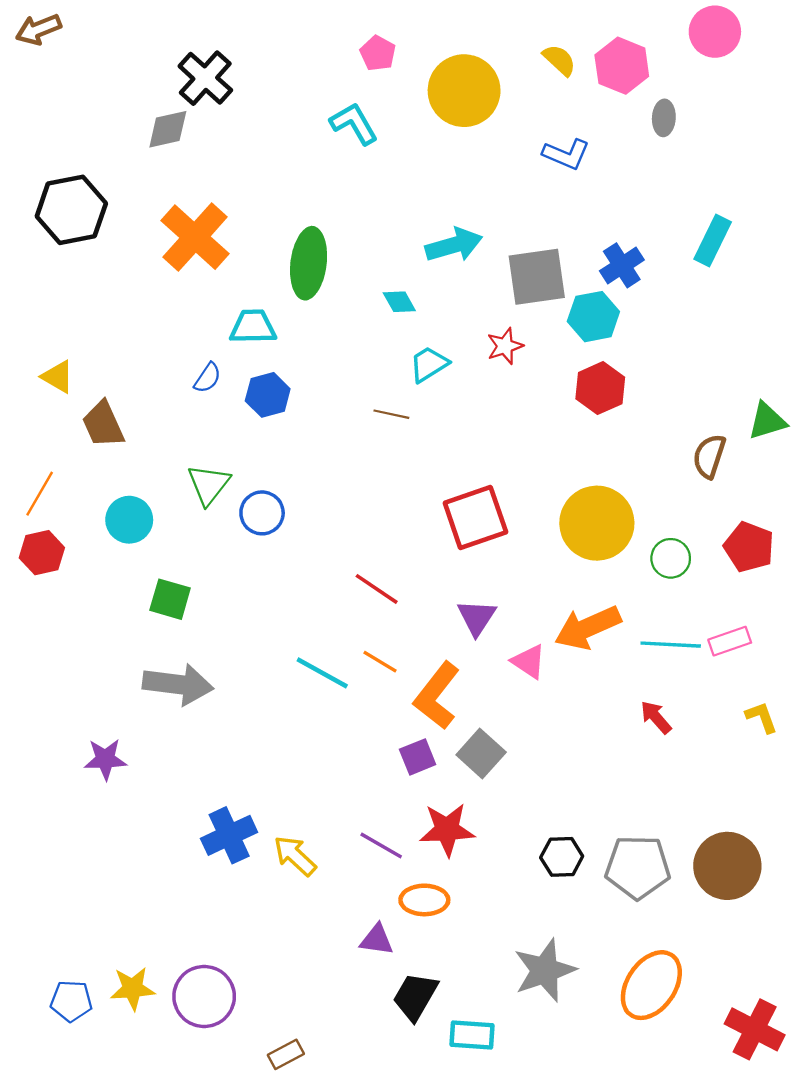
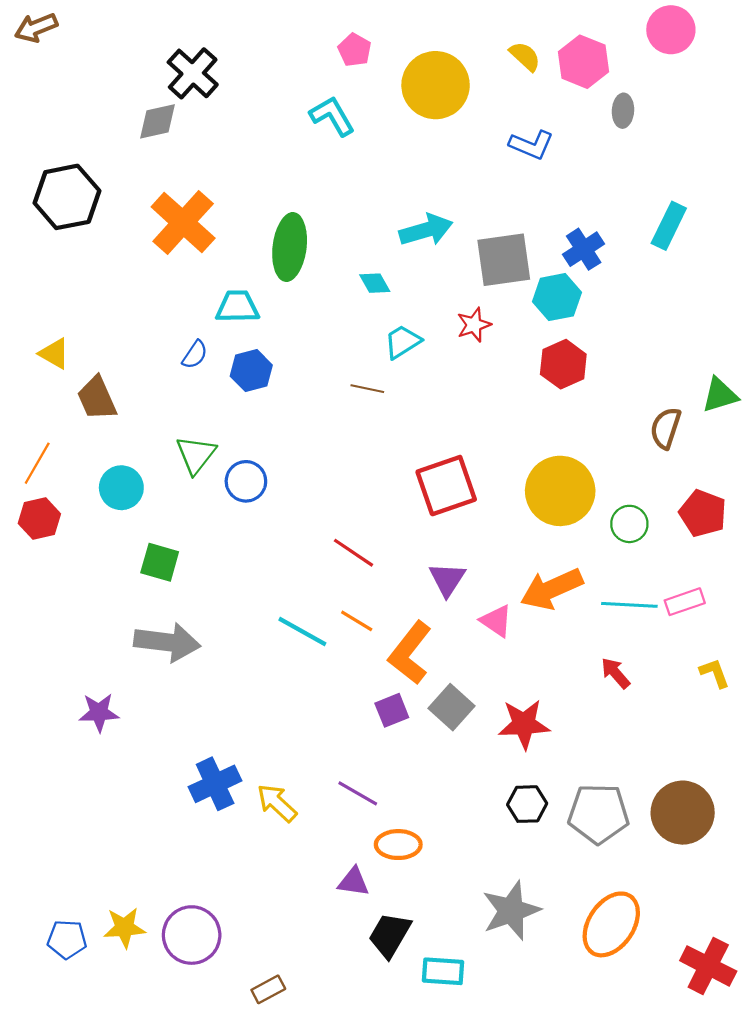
red star: (447, 830) -> (524, 724), moved

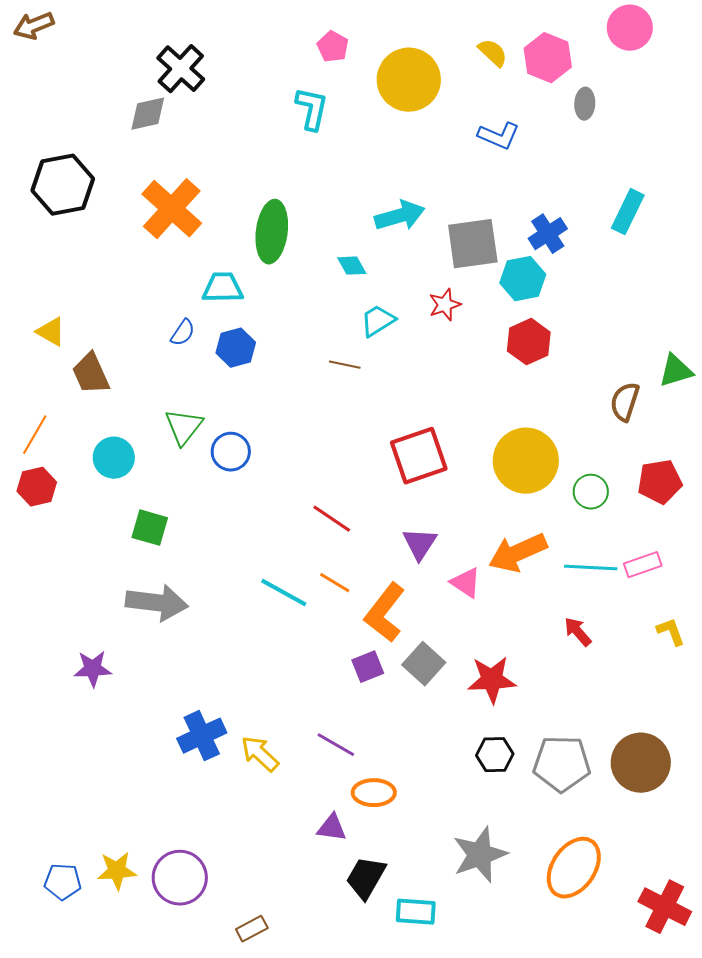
cyan L-shape: (332, 116) -> (312, 109), turned 42
red pentagon: (703, 513) -> (660, 482), turned -30

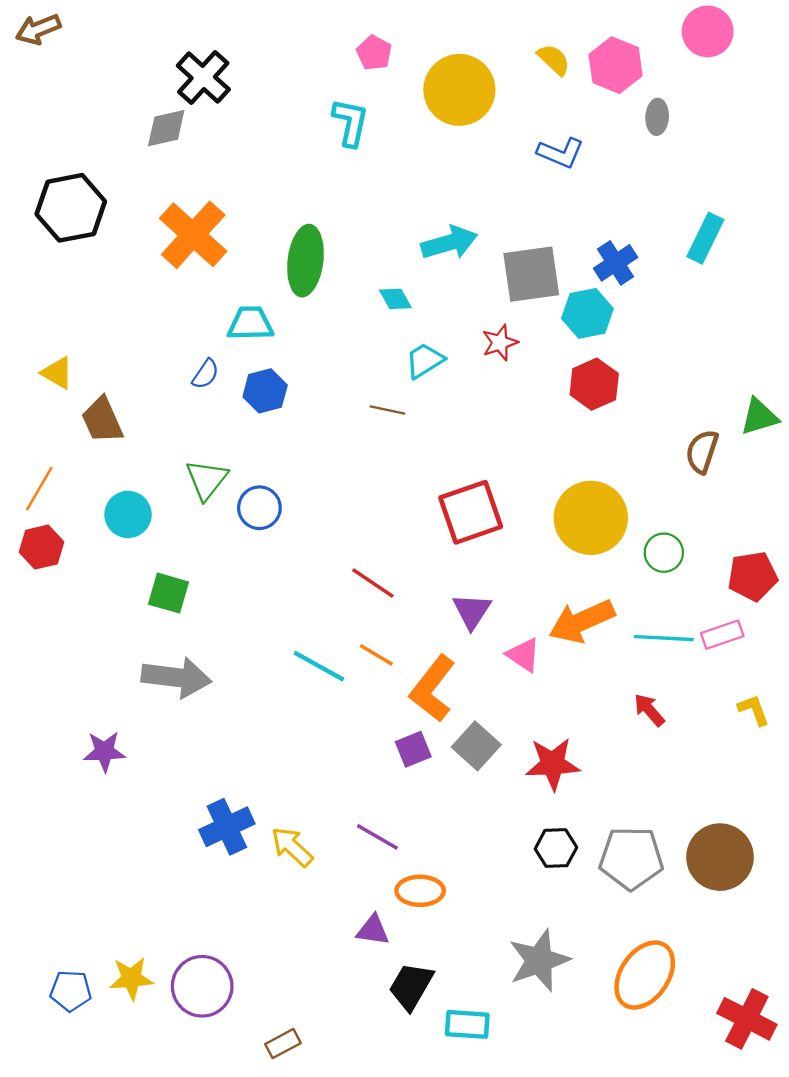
red pentagon: (660, 482) -> (753, 576), moved

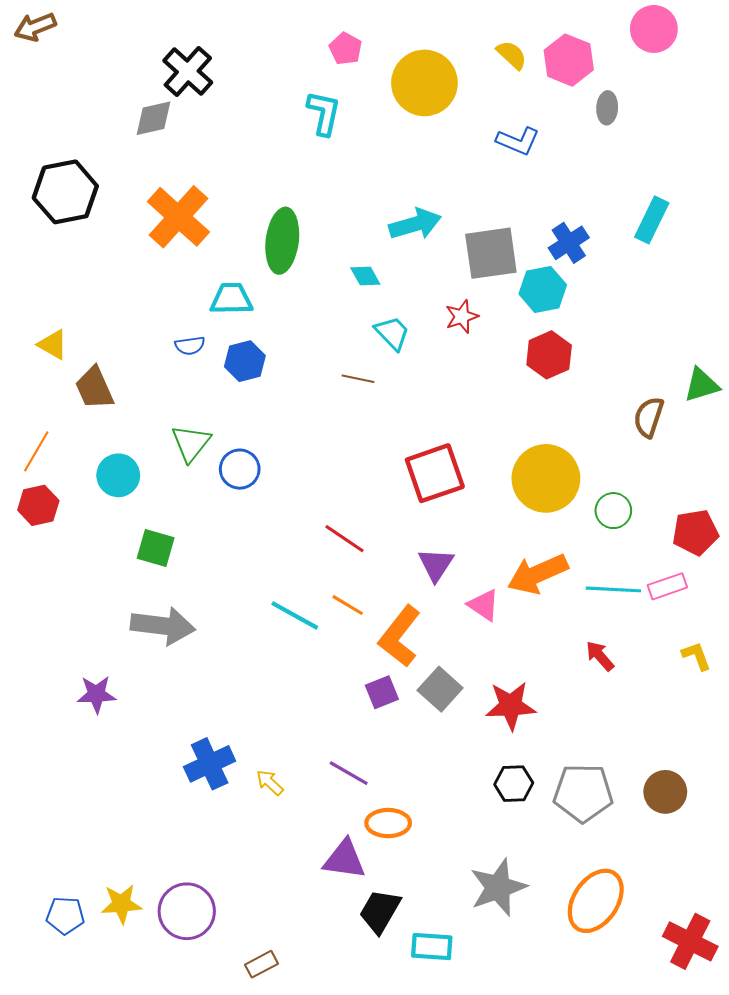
cyan trapezoid: (425, 361) -> (392, 333), turned 78
blue semicircle: (206, 374) -> (190, 346), turned 48
yellow arrow: (292, 847) -> (270, 783), size x0.7
brown circle: (720, 857) -> (665, 792), size x0.7
purple triangle: (373, 930) -> (345, 859), size x1.4

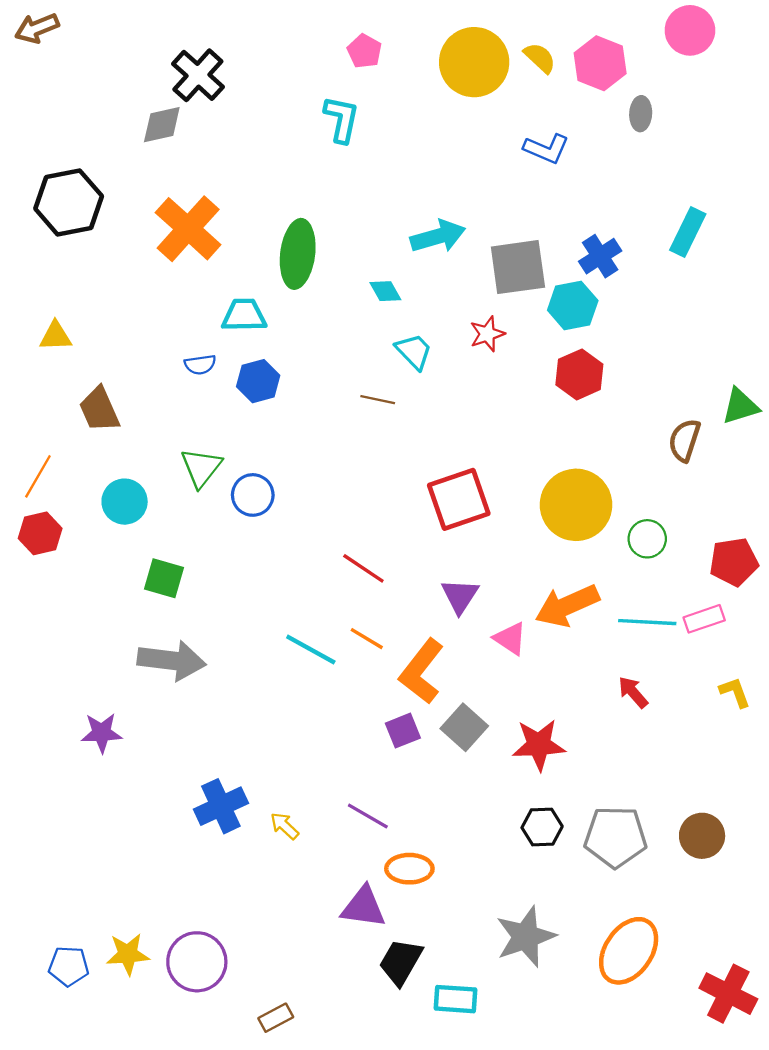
yellow circle: (424, 83) -> (474, 62), moved
yellow triangle: (53, 345) -> (55, 336), moved, turned -32

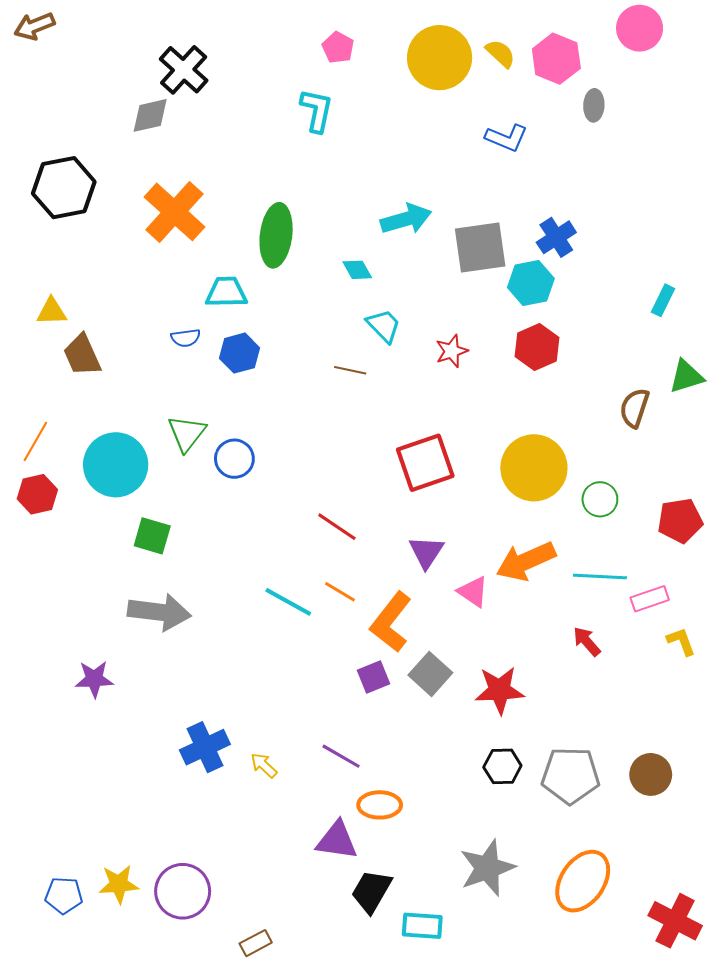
cyan rectangle: (688, 232) -> (663, 300), moved, size x0.7
red star: (487, 334) -> (452, 351), moved
brown trapezoid: (99, 410) -> (82, 355), moved
cyan circle: (125, 502) -> (116, 465), size x1.5
pink rectangle: (704, 619) -> (650, 599), moved

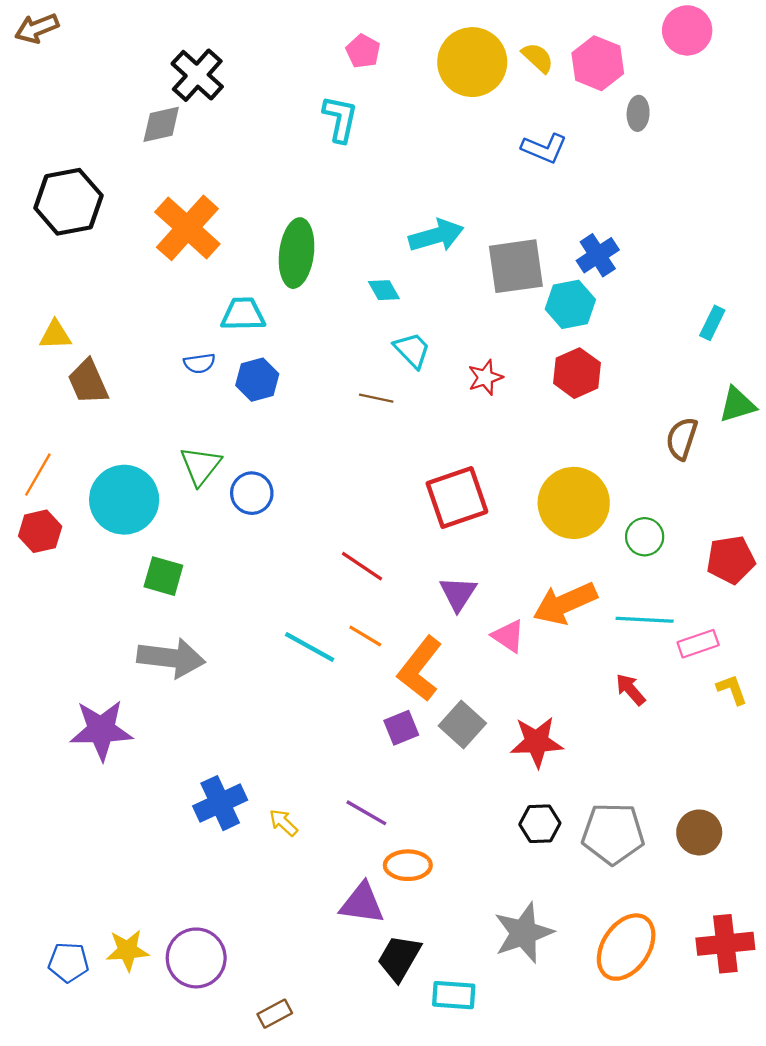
purple star: (94, 679) -> (101, 730), size x1.5
red cross: (675, 921) -> (725, 944), moved, turned -33

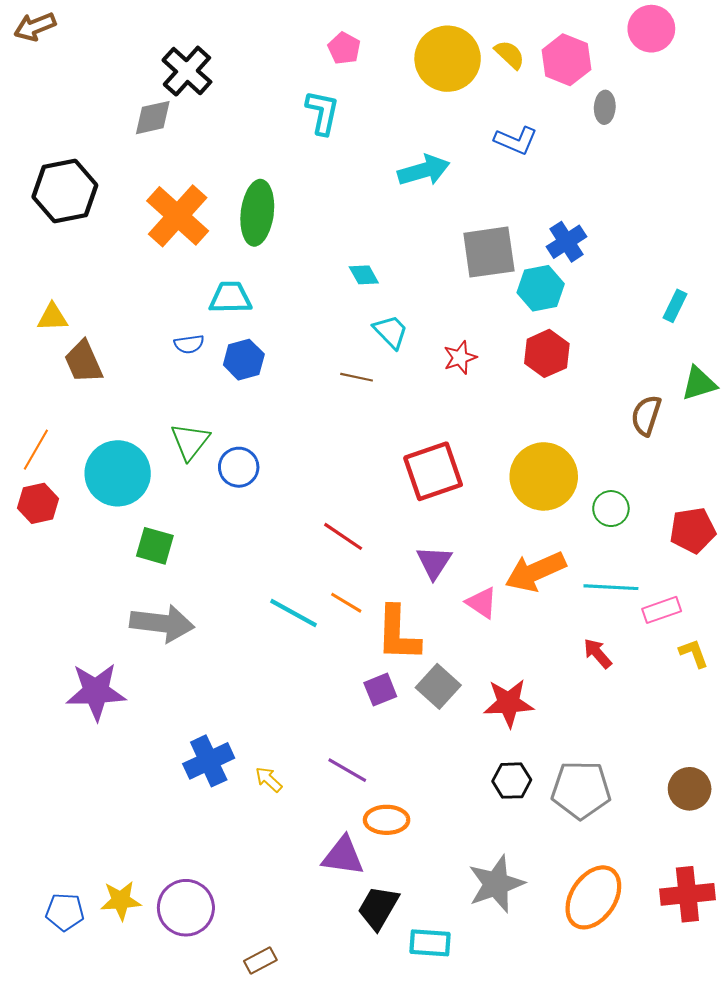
cyan arrow: (436, 236) -> (424, 170), moved
green ellipse: (297, 253) -> (257, 213), moved
orange L-shape: (420, 669) -> (398, 634), turned -36
brown circle: (699, 832) -> (690, 789), moved

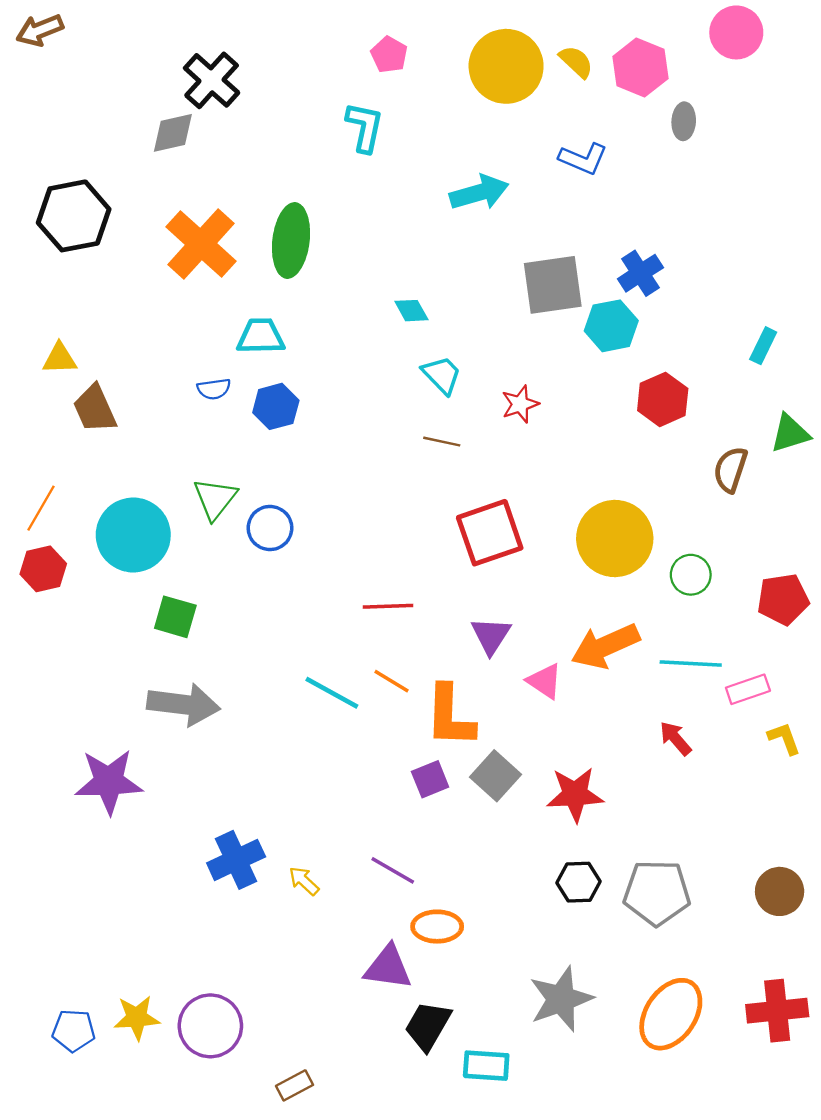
red hexagon: (547, 353) -> (663, 399), moved
brown line: (357, 377) -> (442, 442), moved
red line: (343, 536) -> (388, 606), turned -36

